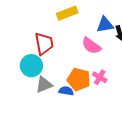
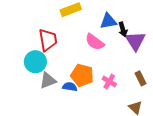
pink cross: (100, 77) -> (109, 82), moved

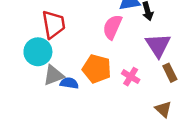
purple triangle: (135, 41) -> (158, 45), moved
pink semicircle: (95, 42) -> (112, 27), turned 78
blue semicircle: (70, 87) -> (69, 83), moved

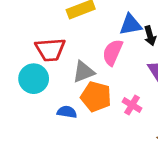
red trapezoid: (54, 24) -> (50, 50), turned 96
gray triangle: (54, 75) -> (84, 72), moved

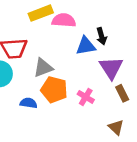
blue triangle: (131, 25) -> (86, 46), moved
pink semicircle: (113, 52) -> (64, 20), moved, turned 70

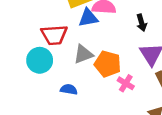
blue triangle: (86, 46) -> (88, 18), moved
orange pentagon: (54, 90) -> (108, 64), moved

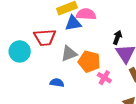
black arrow: (142, 23) -> (117, 37), moved, turned -144
cyan circle: (40, 60) -> (20, 51), moved

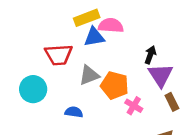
cyan circle: (20, 51) -> (33, 89), moved

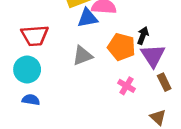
red trapezoid: (59, 55) -> (35, 36), moved
orange pentagon: (115, 85) -> (121, 47), moved
blue semicircle: (74, 112) -> (31, 100), moved

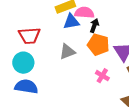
black arrow: (143, 36) -> (94, 26), moved
blue semicircle: (31, 100) -> (26, 87), size x1.6

